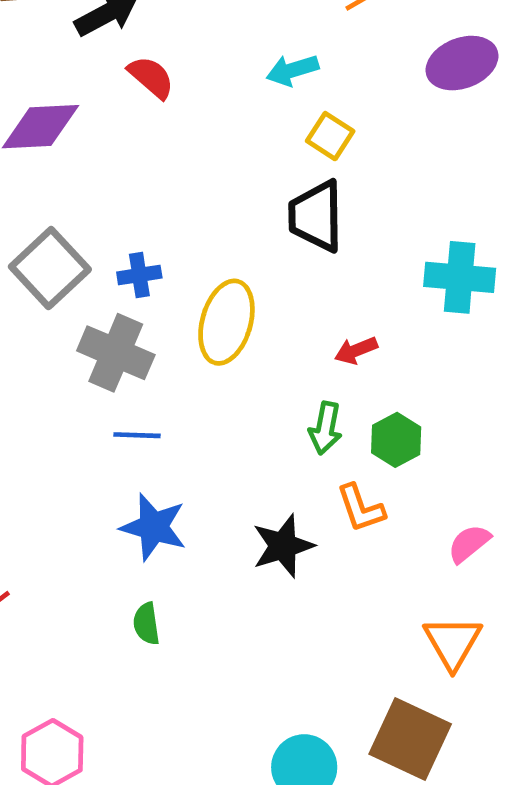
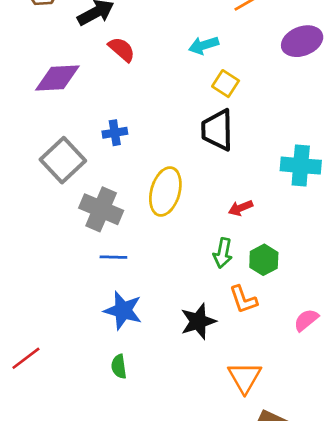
blue cross: (139, 275) -> (115, 133), moved
orange triangle: (453, 642) -> (245, 377), moved

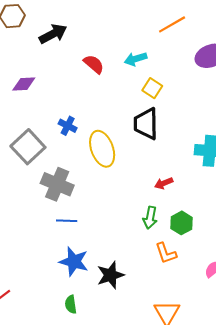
red semicircle: (122, 49) -> (94, 64), moved
purple diamond: (57, 78) -> (24, 84), size x0.7
blue cross: (115, 133) -> (68, 126), turned 36
yellow ellipse: (165, 192) -> (102, 149), moved, turned -36
black star: (198, 321) -> (110, 275), moved

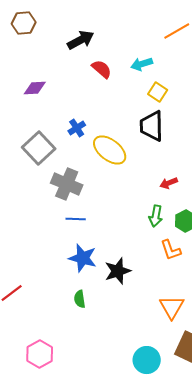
black arrow: (53, 34) -> (81, 40), moved
blue cross: (68, 126) -> (77, 128), turned 30
yellow ellipse: (102, 149) -> (110, 150), turned -32

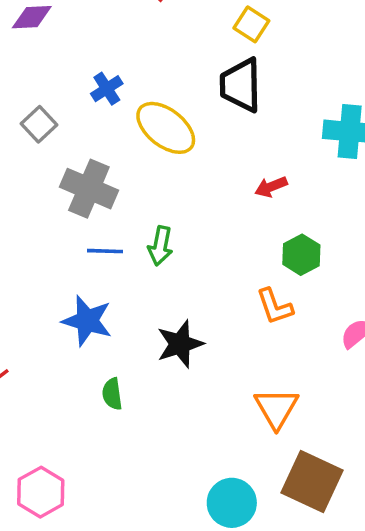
gray square: (39, 148) -> (39, 124), size x0.6
green arrow: (156, 216) -> (160, 246), moved
blue star: (83, 258) -> (87, 321), moved

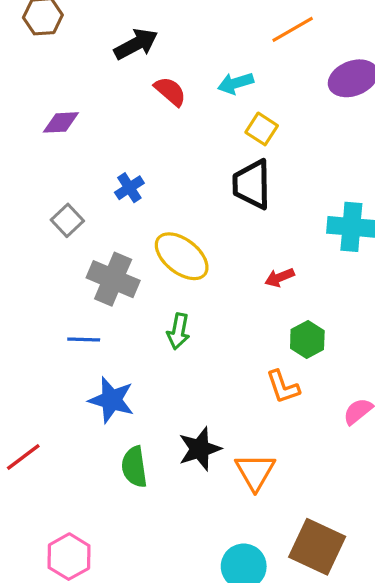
yellow ellipse: (166, 128) -> (182, 256), moved
blue line: (105, 251) -> (84, 339), moved
black star: (180, 344) -> (200, 449), moved
green semicircle: (112, 394) -> (134, 467), size x1.4
orange triangle: (276, 408) -> (255, 472), moved

